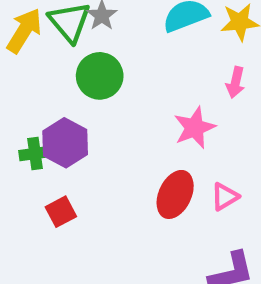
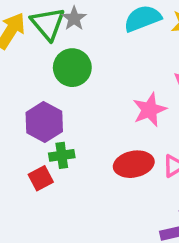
green cross: (35, 154) -> (62, 155), moved
red ellipse: (175, 194) -> (134, 164), turned 54

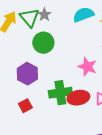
pink star: (150, 110) -> (87, 67), turned -30
green cross: (62, 155) -> (60, 93), moved, size x1.6

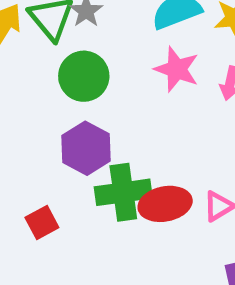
pink star: (87, 67) -> (177, 69), moved
purple hexagon: (27, 74) -> (86, 148), moved

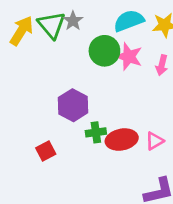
green circle: (84, 76) -> (104, 51), moved
green cross: (123, 192) -> (96, 132), size x0.6

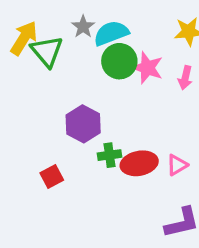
cyan semicircle: (129, 21) -> (111, 33), moved
green triangle: (52, 25) -> (47, 51), moved

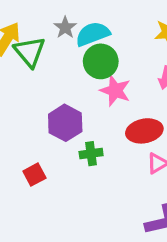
pink star: (147, 68) -> (115, 91), moved
red ellipse: (139, 163) -> (144, 131), moved

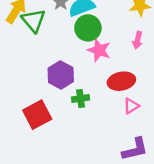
red square: (34, 175) -> (37, 115), size x1.6

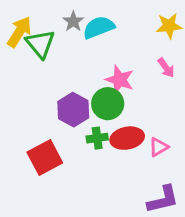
green circle: (88, 28) -> (108, 104), moved
pink arrow: (137, 40) -> (166, 68), turned -49
red ellipse: (121, 81) -> (127, 138), moved

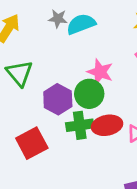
gray star: (73, 21) -> (58, 19), turned -30
green triangle: (40, 44) -> (19, 73), moved
green cross: (97, 138) -> (80, 125), size x1.4

